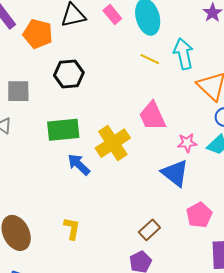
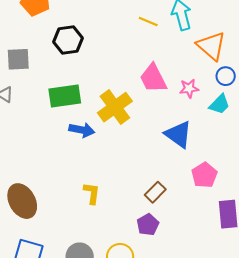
pink star: (187, 143) -> (189, 88), moved
blue arrow: (79, 164) -> (82, 130), turned 150
yellow L-shape: (72, 228) -> (92, 193), moved

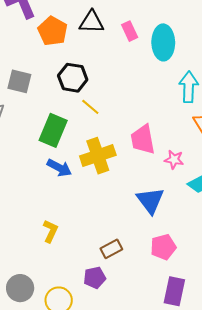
yellow line: (148, 21) -> (90, 107), moved
green rectangle: (65, 96) -> (53, 130), turned -76

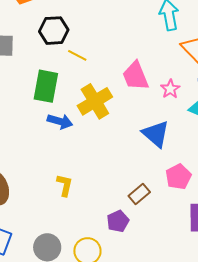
pink star: (174, 160) -> (170, 89), turned -30
brown rectangle: (111, 249) -> (139, 194), moved

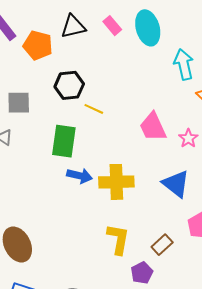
yellow cross: (95, 101) -> (116, 182), moved, turned 32
yellow L-shape: (65, 185) -> (118, 239), moved, size x1.4

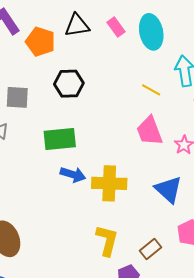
yellow line: (94, 109) -> (151, 90), moved
green rectangle: (64, 141) -> (60, 139), turned 72

